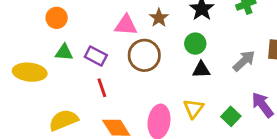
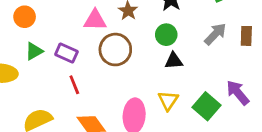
green triangle: (64, 52) -> (34, 51), turned -30
gray arrow: (244, 61) -> (215, 34), moved
green square: (231, 116) -> (206, 106), size x1.4

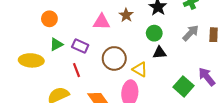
brown circle: (115, 50) -> (114, 58), moved
red line: (74, 85) -> (76, 70), moved
yellow triangle: (168, 100) -> (140, 69), moved, turned -35

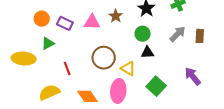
purple rectangle: (80, 46) -> (65, 23), moved
green square: (183, 86) -> (156, 86), moved

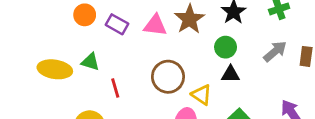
brown star: (116, 16) -> (189, 19), size x1.5
green triangle: (48, 43) -> (90, 62), moved, turned 40

